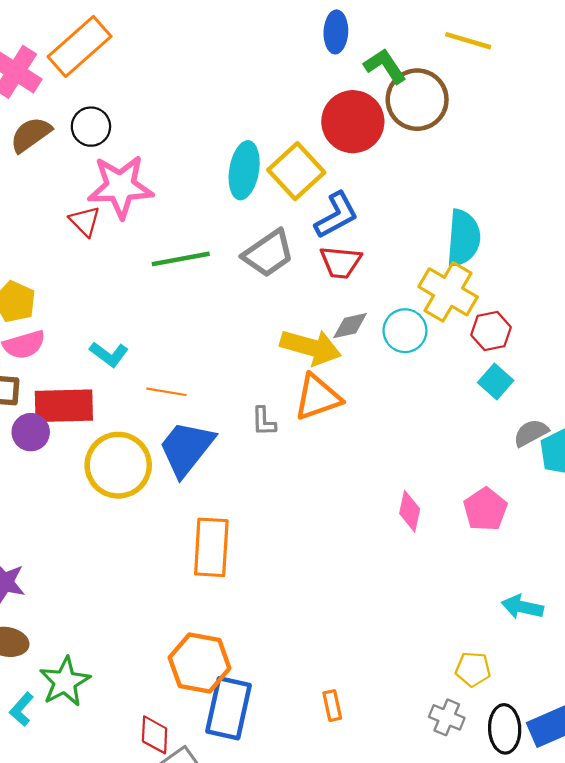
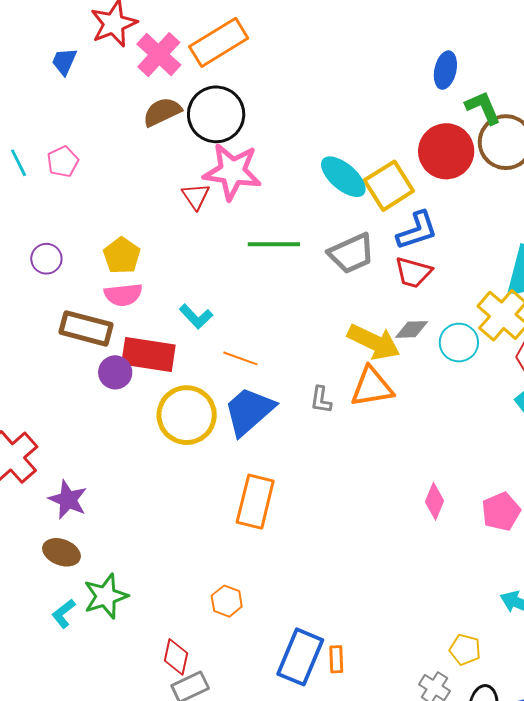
black circle: (91, 127) -> (216, 114), size x1.6
cyan ellipse: (244, 170) -> (343, 177), turned -69
orange hexagon: (200, 663) -> (227, 601), size x0.6
blue rectangle: (228, 708) -> (300, 657), moved

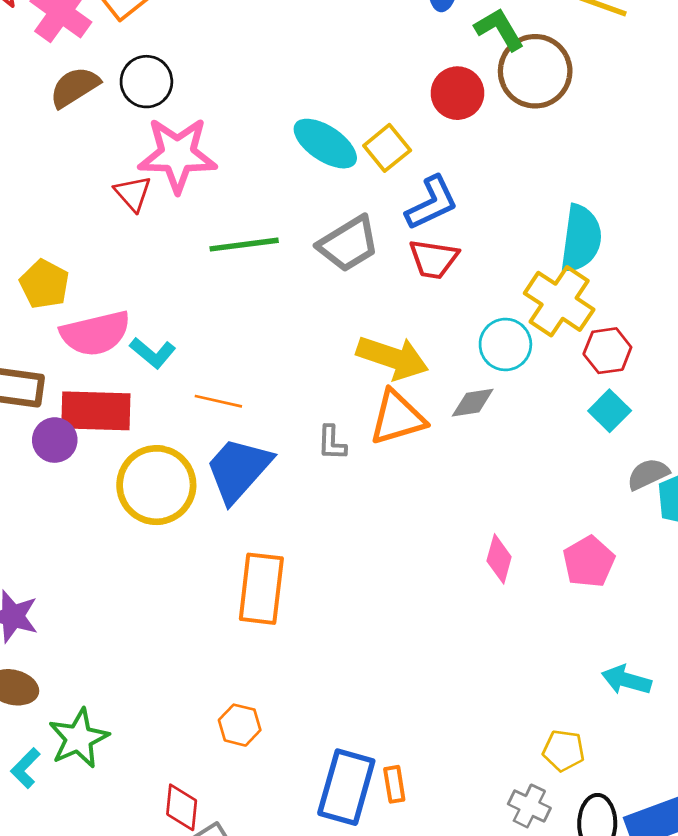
black circle: (216, 114) -> (146, 82), size x0.7
red circle: (446, 151) -> (457, 93), size x0.7
yellow square: (389, 186) -> (387, 148), size x0.7
pink semicircle: (123, 295) -> (95, 333), moved, size x1.4
gray diamond: (412, 329) -> (473, 403), moved

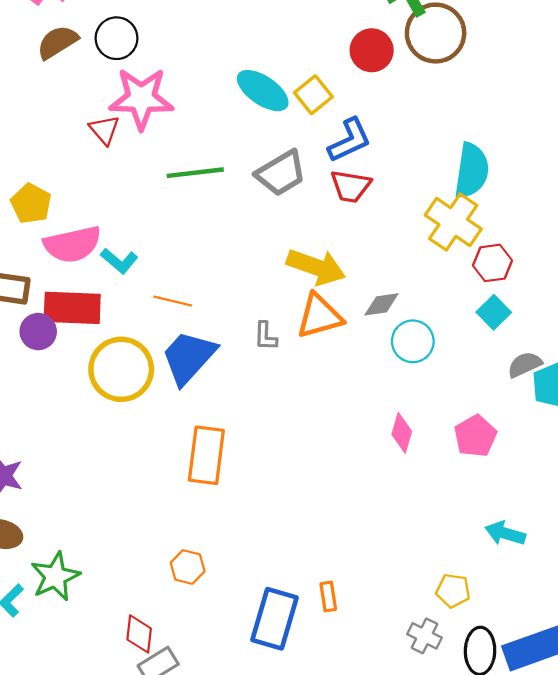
cyan circle: (505, 345) -> (413, 341), moved
orange rectangle: (394, 784) -> (328, 597), moved

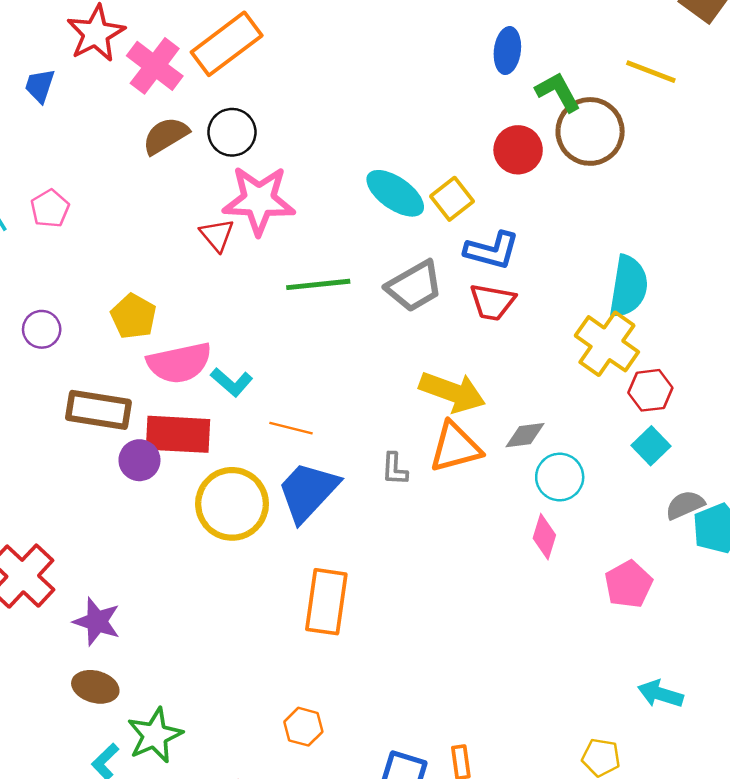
blue L-shape: (350, 140) -> (492, 250), turned 39
pink diamond: (402, 433) -> (544, 537), moved

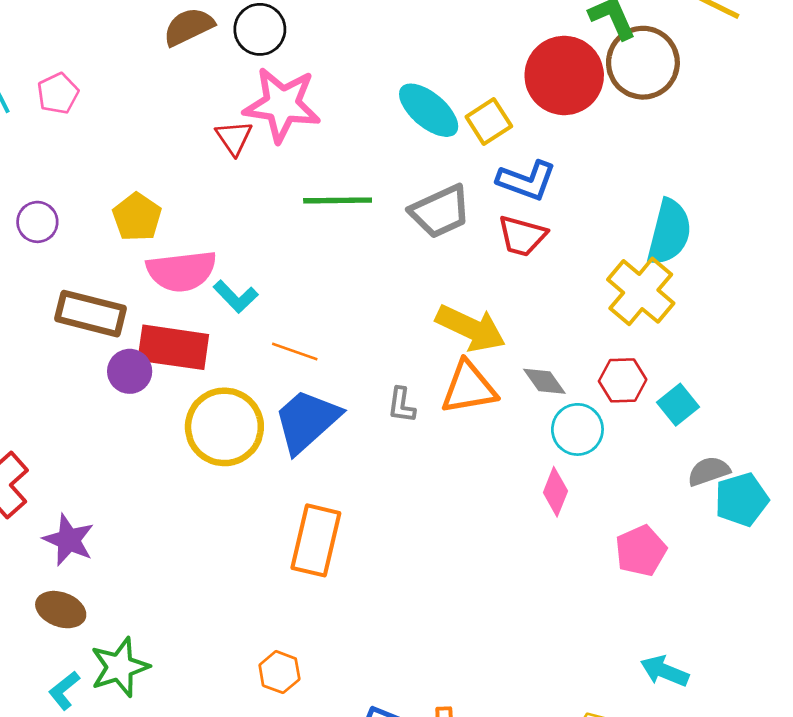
red circle: (518, 150) -> (564, 75), size x1.5
red hexagon: (650, 390) -> (623, 380), moved
gray diamond: (525, 435) -> (544, 381), turned 57

